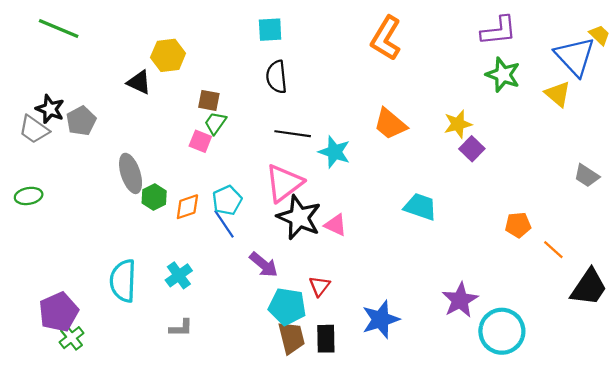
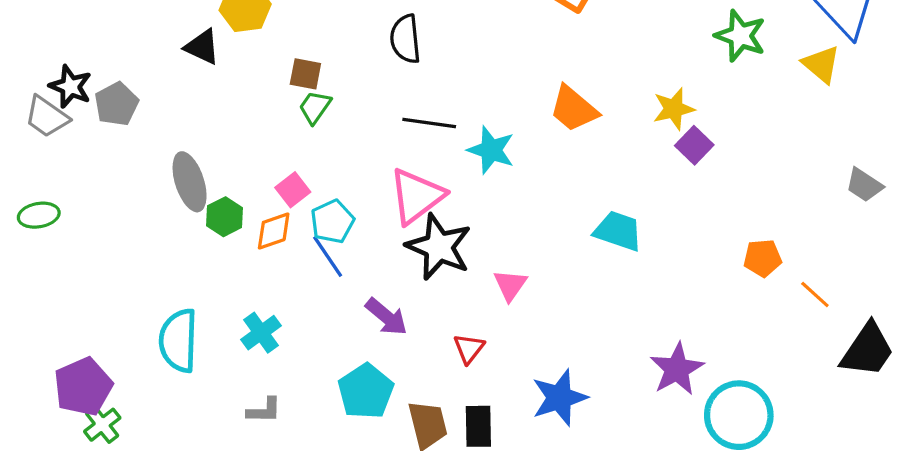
pink square: (200, 141) -> (293, 190), moved, turned 30
pink triangle: (336, 225) -> (510, 285), moved, turned 40
cyan pentagon: (287, 307) -> (366, 391), moved, turned 30

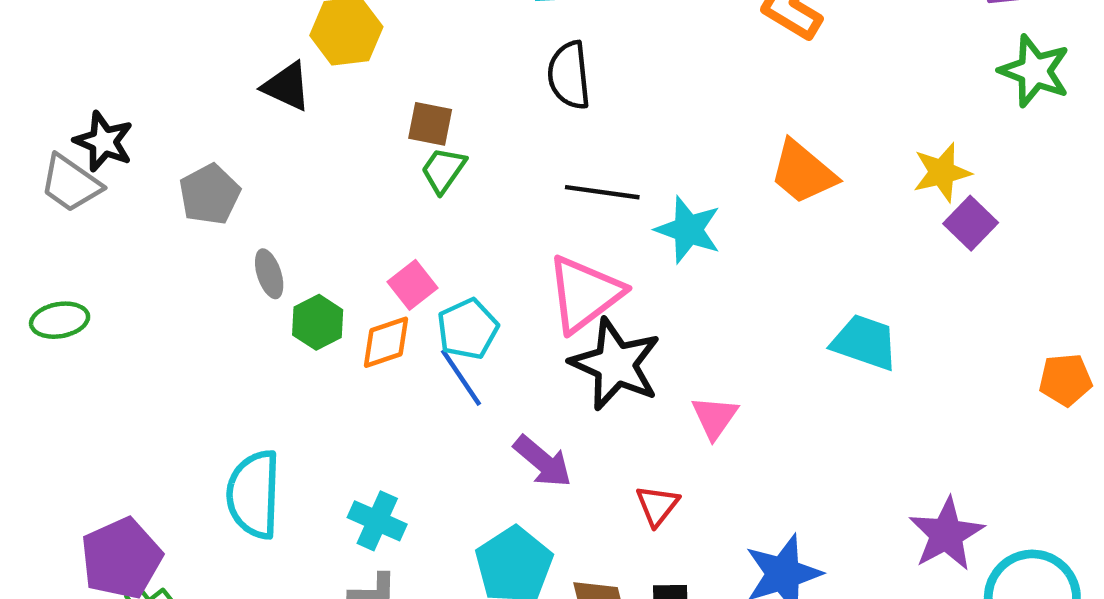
gray pentagon: (117, 104) -> (210, 194), moved
gray ellipse: (190, 182) -> (269, 274), size x0.6
cyan cross: (261, 333) -> (377, 521), moved, turned -30

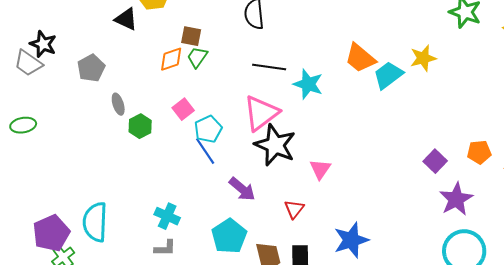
purple square: (971, 223) -> (435, 161), moved
orange diamond: (386, 342) -> (171, 59), moved
cyan trapezoid: (865, 342) -> (388, 75), moved, turned -56
cyan semicircle: (254, 494) -> (95, 222), moved
purple star: (946, 534) -> (456, 199), moved

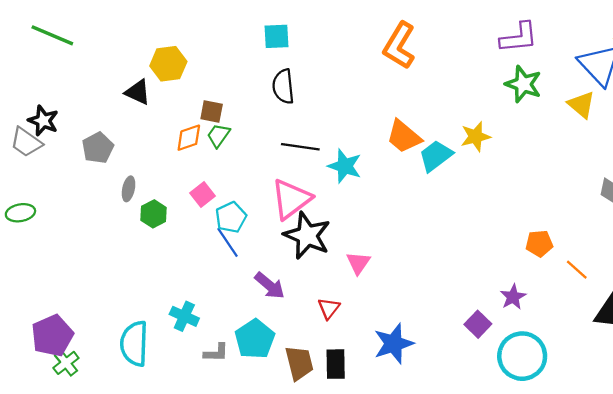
gray ellipse: (118, 104) -> (129, 189), turned 30
purple square: (435, 161) -> (478, 324), moved
purple star: (456, 199) -> (513, 297), size x0.7
cyan semicircle: (95, 222) -> (134, 344), moved
gray L-shape: (165, 248) -> (216, 353), moved

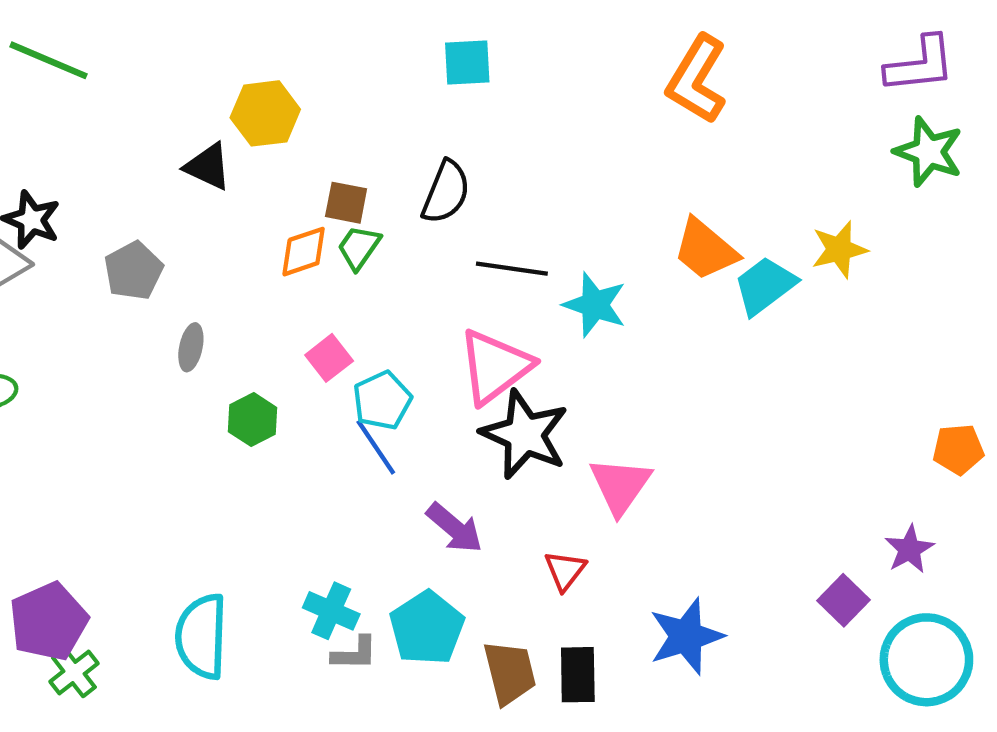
black semicircle: (283, 86) -> (446, 192), moved, turned -152
green hexagon: (154, 214) -> (253, 420), moved
pink triangle: (358, 263) -> (620, 485), size x1.4
cyan cross: (184, 316) -> (331, 611), moved

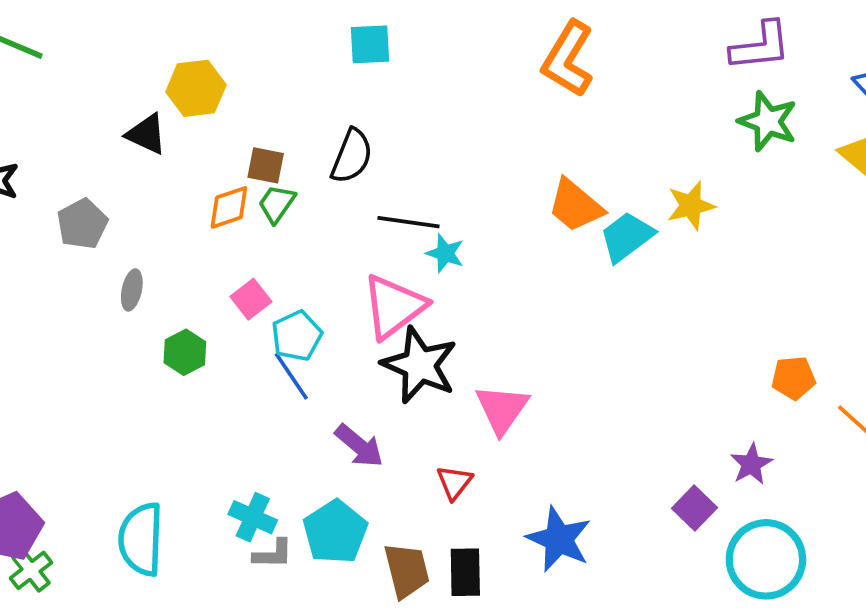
cyan star: (595, 305) -> (445, 253), moved, size x0.7
blue star: (686, 636) -> (559, 539), turned -30

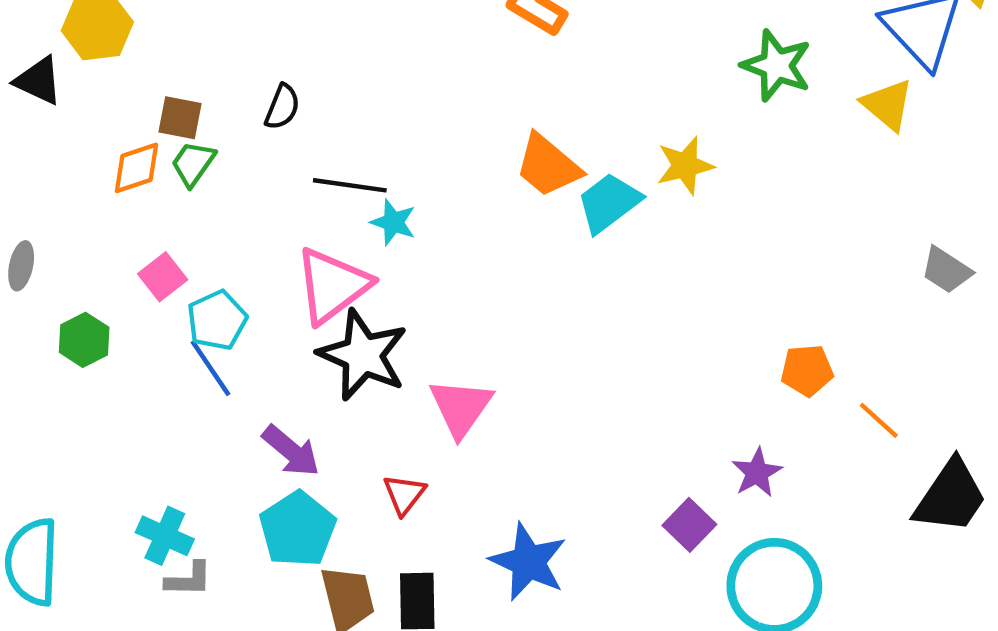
black semicircle: (352, 156) -> (282, 107), size x0.7
cyan pentagon: (335, 532) -> (298, 529), moved

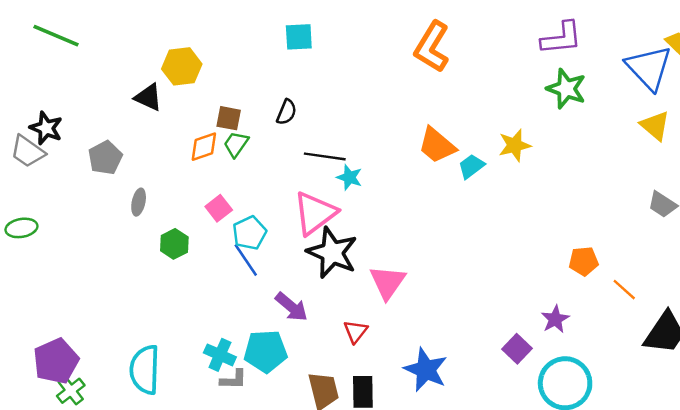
yellow triangle: (888, 105) -> (655, 126), moved
cyan trapezoid: (609, 203) -> (471, 166), size x0.7
cyan pentagon: (298, 529) -> (266, 351), moved, turned 30

